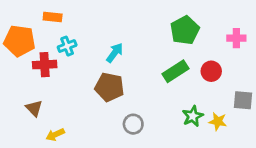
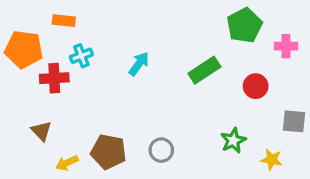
green pentagon: (185, 30) -> (244, 25), moved
green rectangle: (176, 71) -> (204, 70), moved
brown pentagon: (109, 87) -> (109, 152), moved
yellow star: (218, 121) -> (272, 160), moved

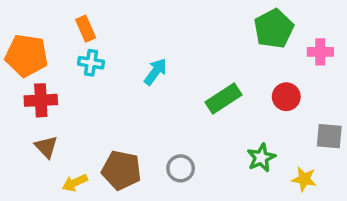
orange rectangle: (64, 21) -> (86, 29), moved, turned 60
cyan cross: (81, 56) -> (91, 63), turned 30
green rectangle: (204, 70) -> (224, 99), moved
red cross: (54, 78) -> (41, 100), moved

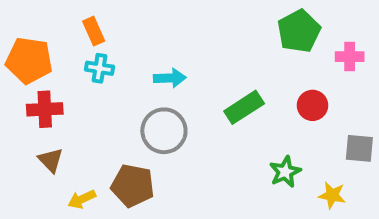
cyan arrow: (155, 72) -> (170, 78), turned 52
gray circle: (181, 168) -> (164, 131), moved, size x1.5

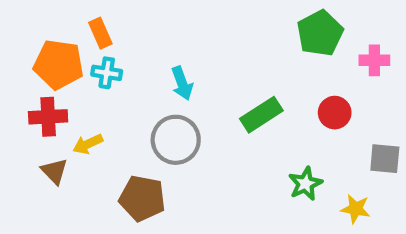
orange pentagon: (29, 60) -> (59, 64), moved
cyan arrow: (170, 78) -> (182, 83), turned 72
yellow arrow: (82, 199) -> (88, 144), moved

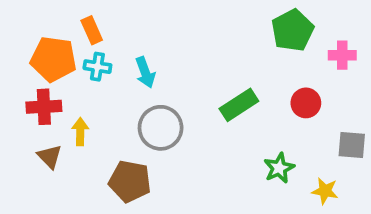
cyan arrow: (182, 83) -> (145, 72), moved
yellow arrow: (88, 144) -> (80, 132), turned 116

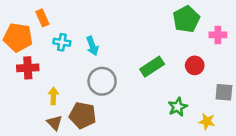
orange rectangle: (92, 30) -> (42, 18), moved
orange pentagon: (53, 59) -> (18, 37), moved
yellow arrow: (80, 132) -> (53, 96), moved
brown triangle: (50, 157) -> (55, 123), moved

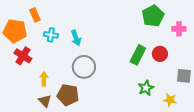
green rectangle: (152, 67) -> (138, 55), moved, turned -30
red cross: (28, 68) -> (23, 56), turned 36

